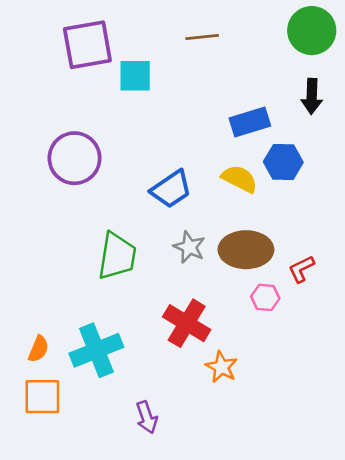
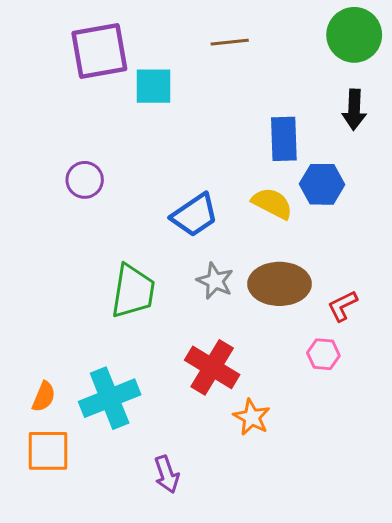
blue rectangle: (250, 122) -> (284, 139), turned -75
purple circle: (75, 158) -> (85, 180), size x0.6
pink hexagon: (265, 297) -> (323, 354), moved

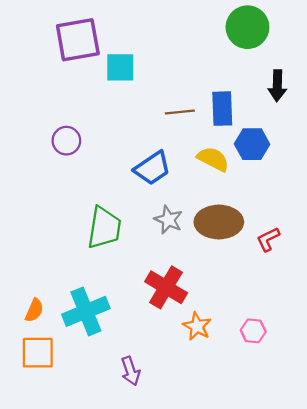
green circle: (354, 35) -> (247, 27), moved
brown line: (230, 42) -> (180, 112), moved
pink hexagon: (323, 354) -> (253, 331), moved

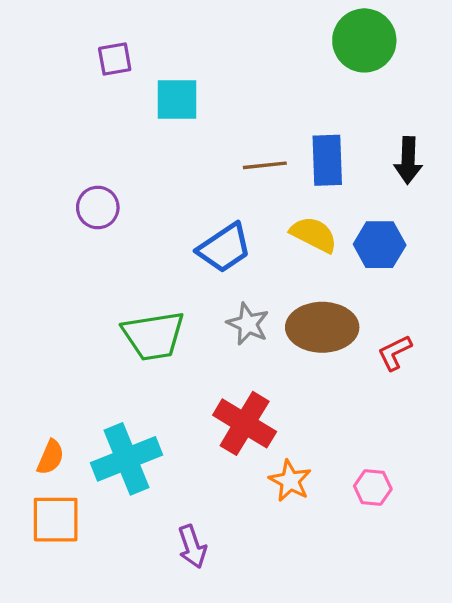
purple square: (78, 40) -> (115, 59), size x0.5
black arrow: (277, 86) -> (408, 160), moved
blue hexagon: (252, 144) -> (380, 245), moved
green trapezoid: (104, 228) -> (153, 336), turned 72

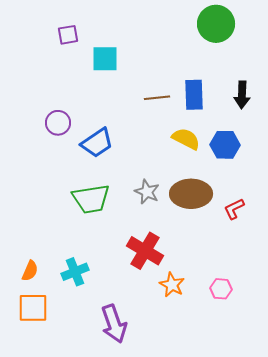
blue trapezoid: (224, 248) -> (97, 143), moved
cyan cross: (126, 459) -> (75, 272), size x0.7
purple arrow: (192, 547) -> (114, 324), size x1.5

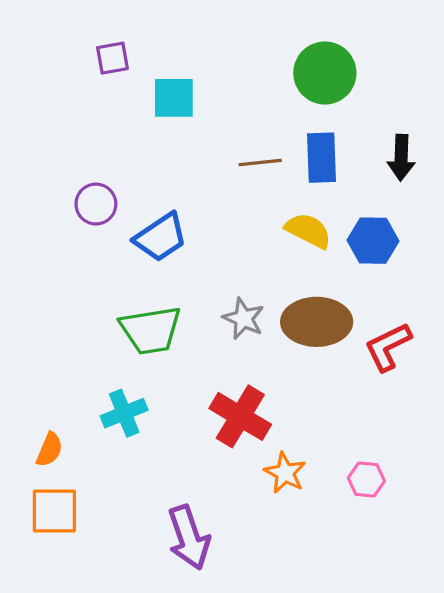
green circle: (216, 24) -> (325, 73), moved
red L-shape: (234, 209) -> (388, 347), size x1.4
cyan cross: (75, 272) -> (124, 413), moved

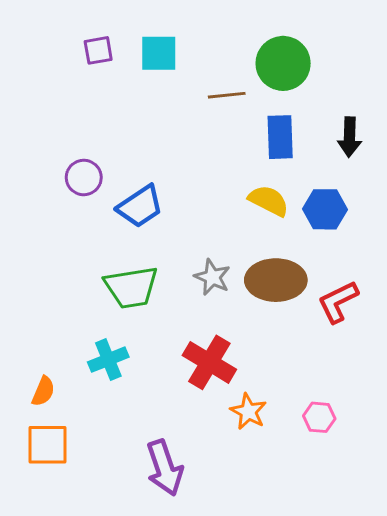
cyan square: (174, 98) -> (159, 53), moved
brown line: (260, 163) -> (227, 95), moved

